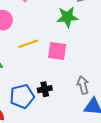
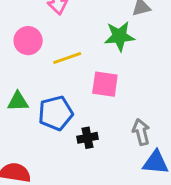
yellow line: (28, 44) -> (67, 58), moved
blue pentagon: (22, 96) -> (56, 113), moved

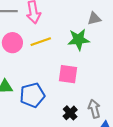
yellow line: (67, 58) -> (41, 42), moved
black cross: (88, 138) -> (70, 113), moved, turned -32

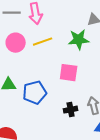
black cross: (70, 113) -> (71, 110), turned 32

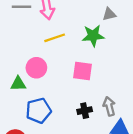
pink circle: (16, 43) -> (36, 68), moved
blue pentagon: (35, 93) -> (39, 111), moved

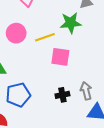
yellow line: (55, 38) -> (45, 37), moved
pink circle: (36, 68) -> (16, 33), moved

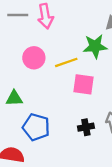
blue pentagon: (18, 95) -> (36, 127), turned 30

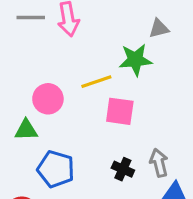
pink circle: (34, 58) -> (48, 99), moved
black cross: (86, 127) -> (123, 169), turned 35

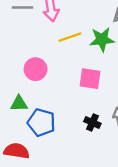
yellow line: (96, 82) -> (70, 37), moved
green triangle: (26, 130) -> (19, 104), moved

